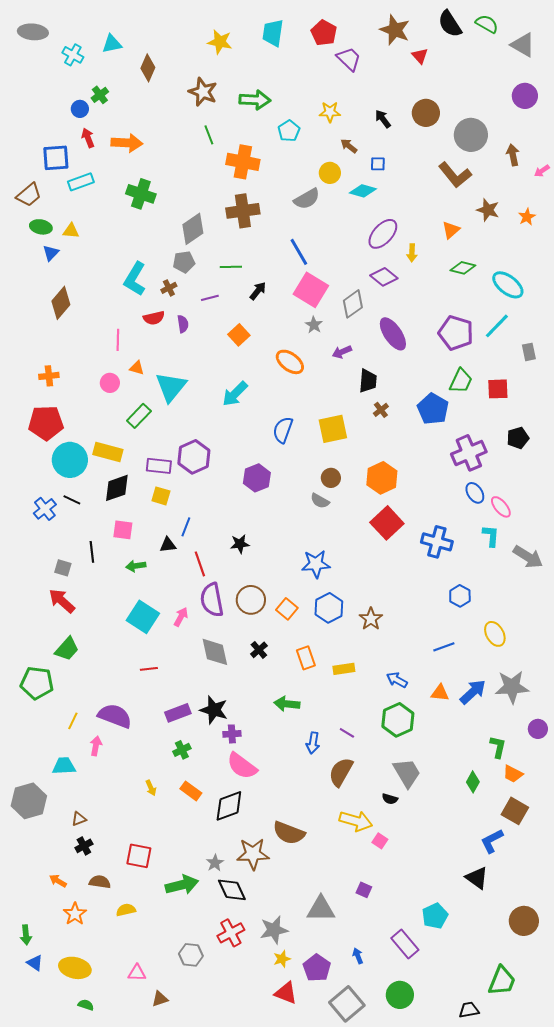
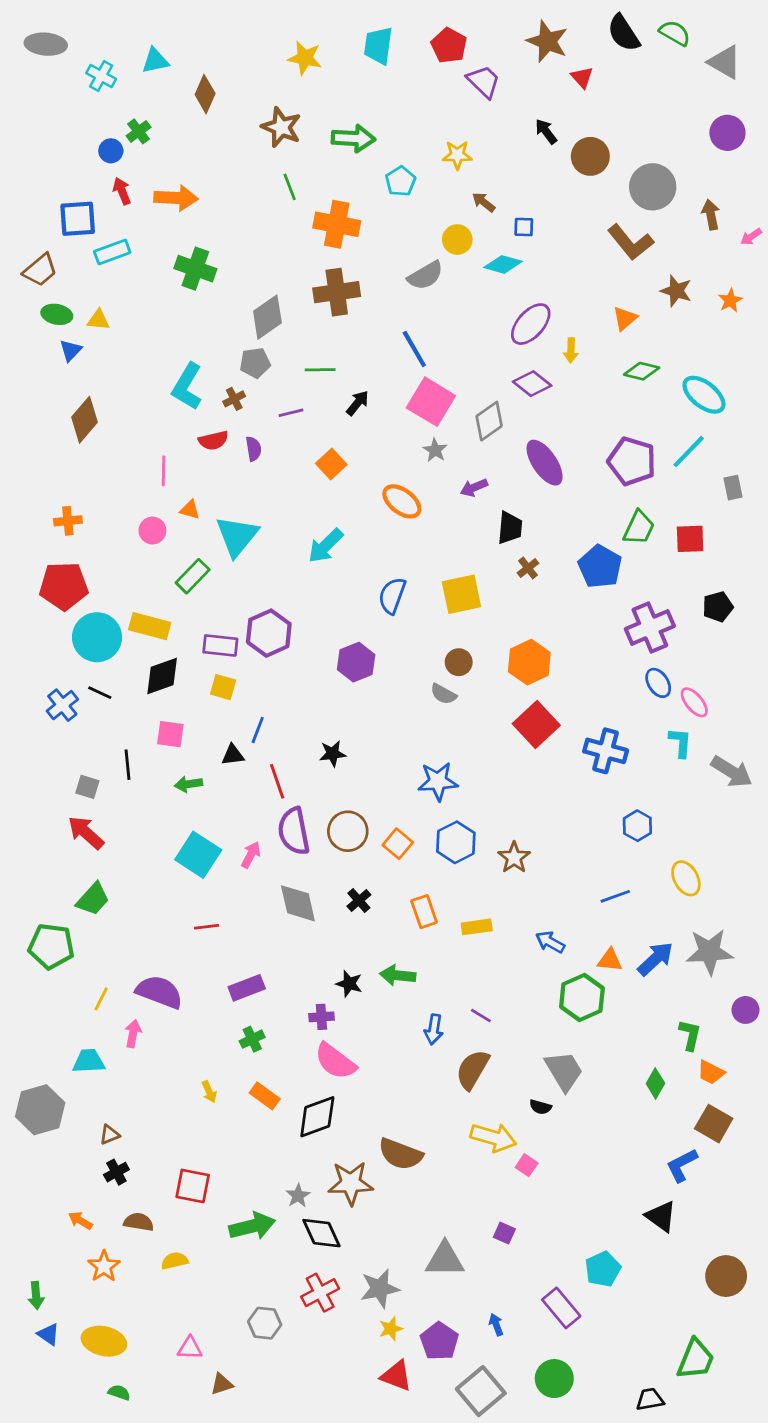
black arrow: (383, 119) -> (546, 131), moved
black star: (214, 710) -> (349, 984), moved, size x0.7
green hexagon: (398, 720) -> (582, 997), moved

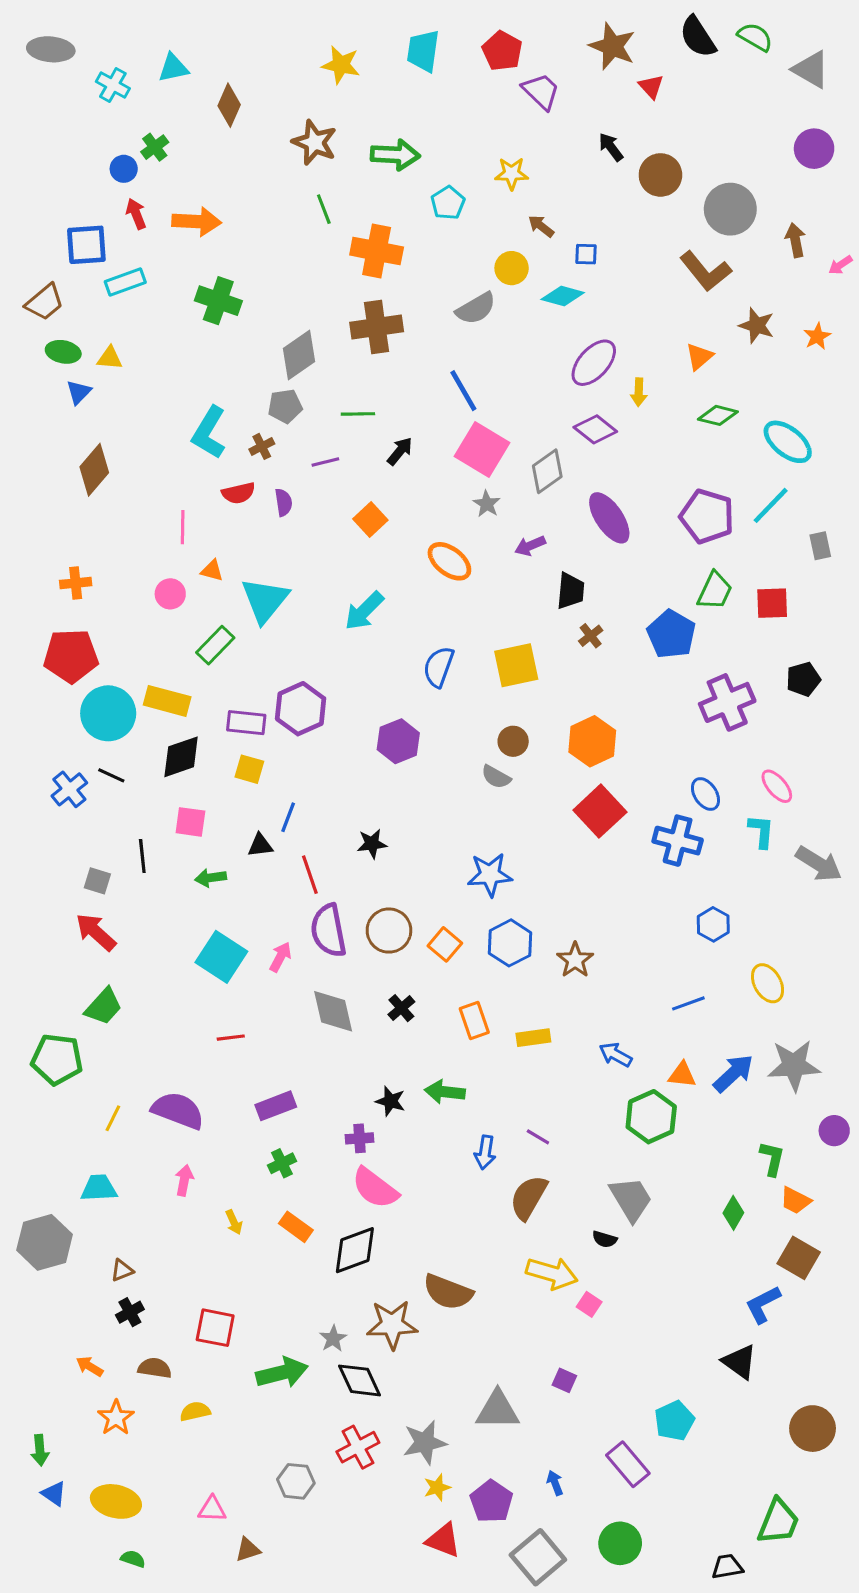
blue ellipse: (658, 683) -> (705, 794), moved
pink arrow: (133, 1034) -> (184, 1180), moved

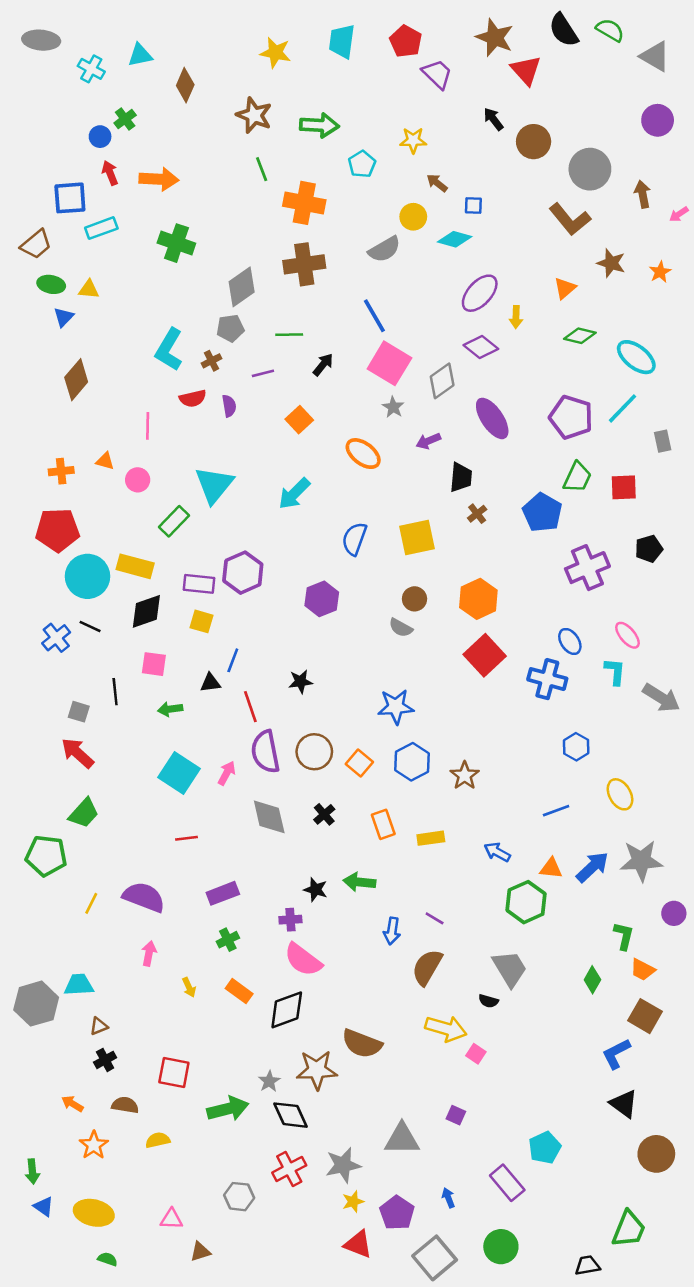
red triangle: (651, 87) -> (526, 70), size x1.5
orange triangle: (212, 571) -> (105, 461), moved
cyan trapezoid: (99, 1188) -> (79, 985), moved
black triangle: (740, 1362) -> (624, 1104), moved

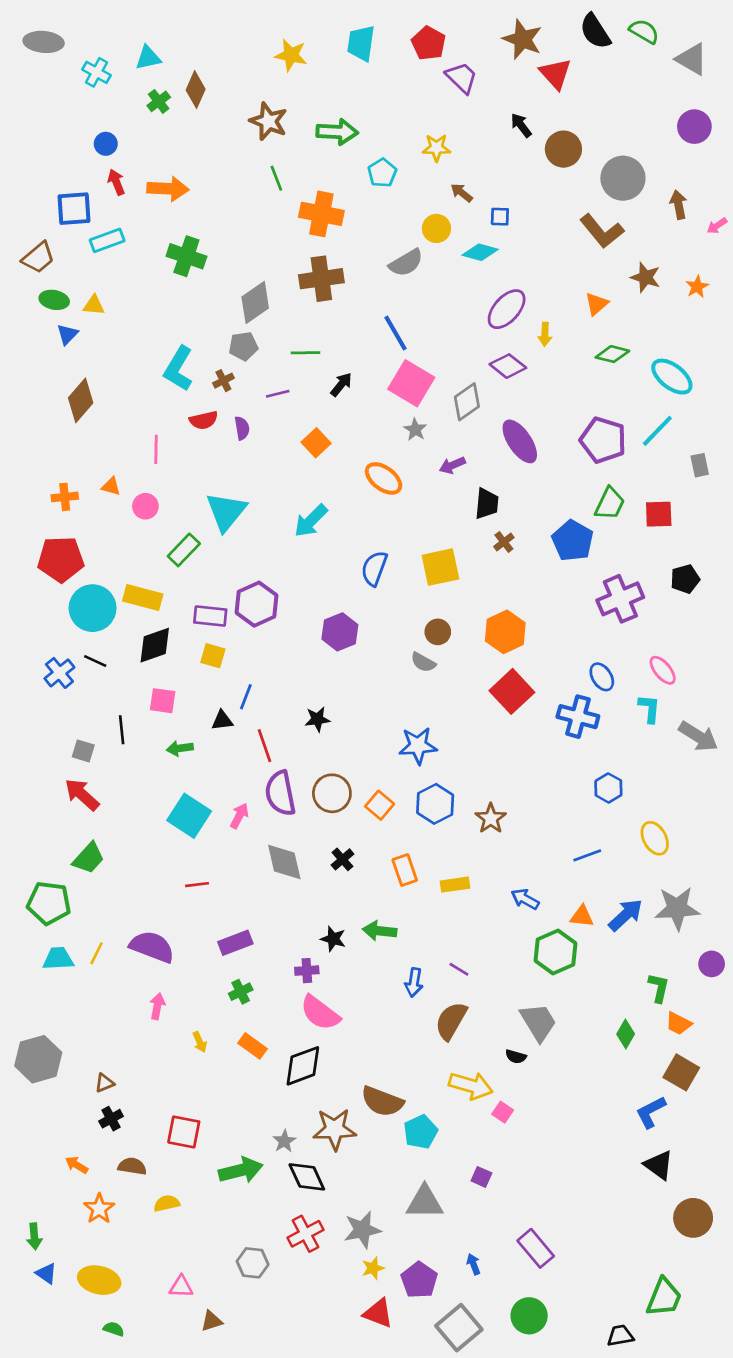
green cross: (125, 119) -> (159, 101), moved
cyan trapezoid: (79, 985) -> (58, 959), moved
cyan pentagon: (545, 1148) -> (421, 1132), moved

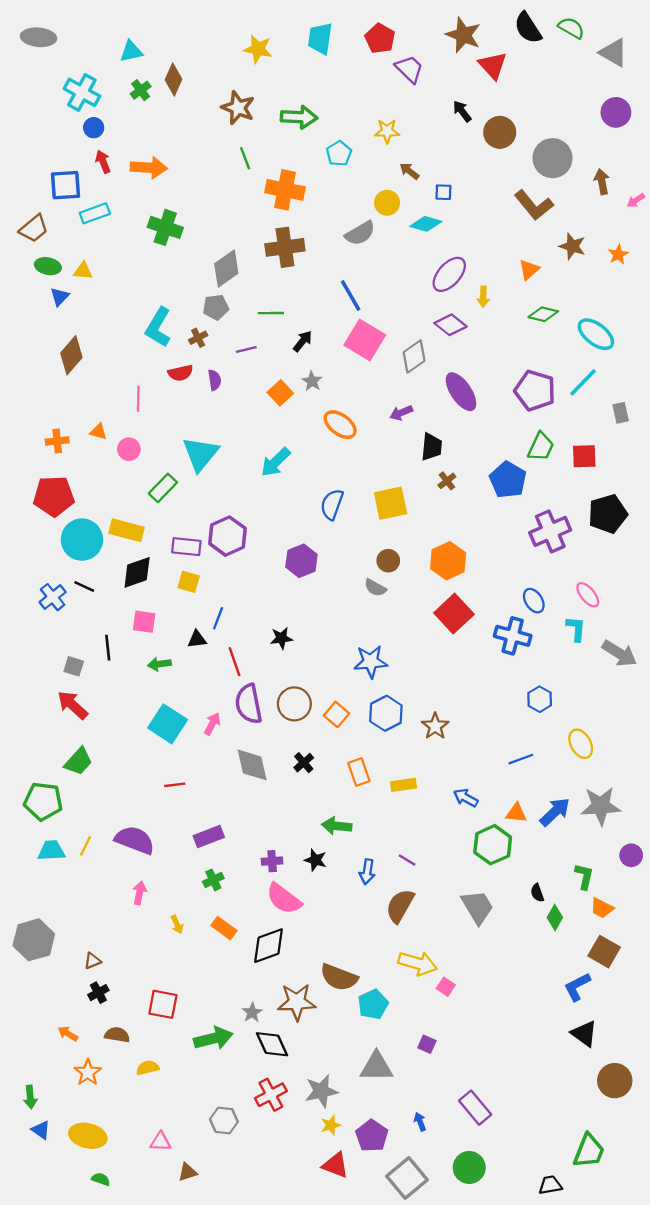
cyan cross: (96, 72) -> (82, 92), moved, size x1.4
gray star: (415, 430) -> (312, 381), moved
black pentagon: (685, 579) -> (608, 514), size x1.5
black star: (333, 939) -> (315, 860), moved
black semicircle: (516, 1057) -> (537, 893), moved, turned 54

